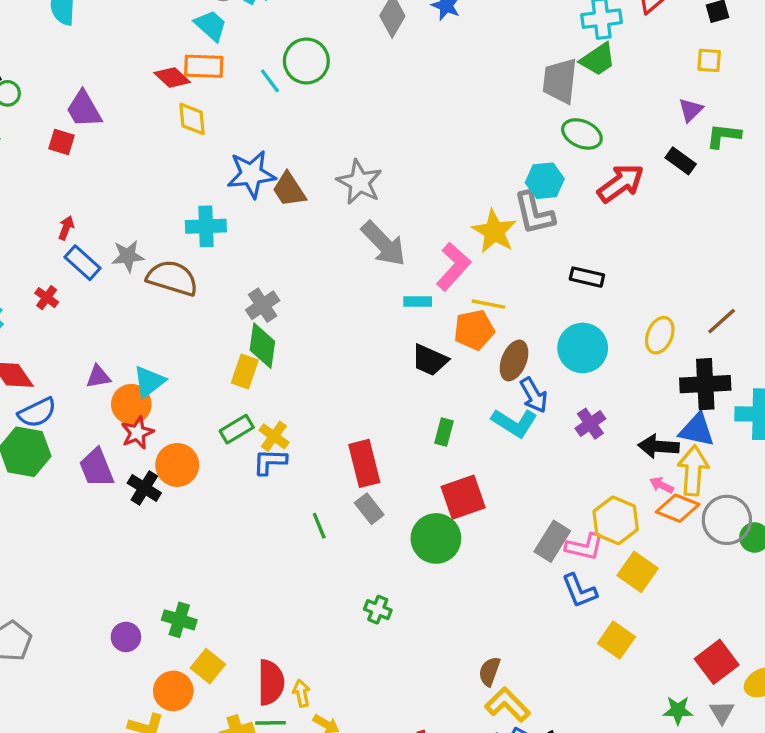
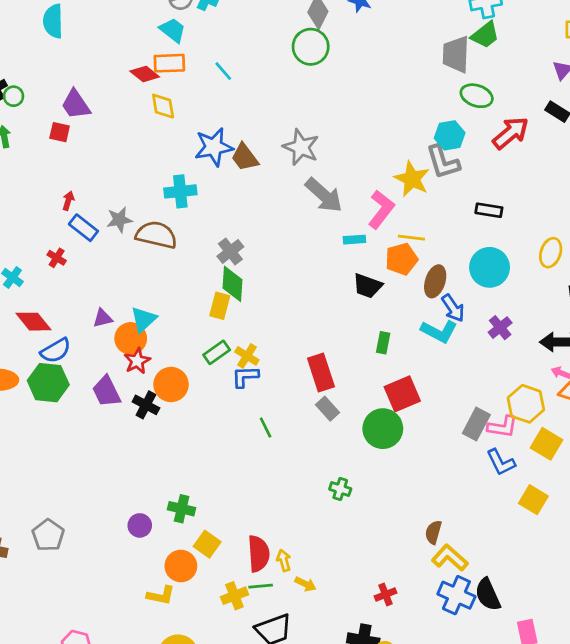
green circle: (306, 61) -> (311, 47), moved
green line: (319, 526) -> (266, 428), moved

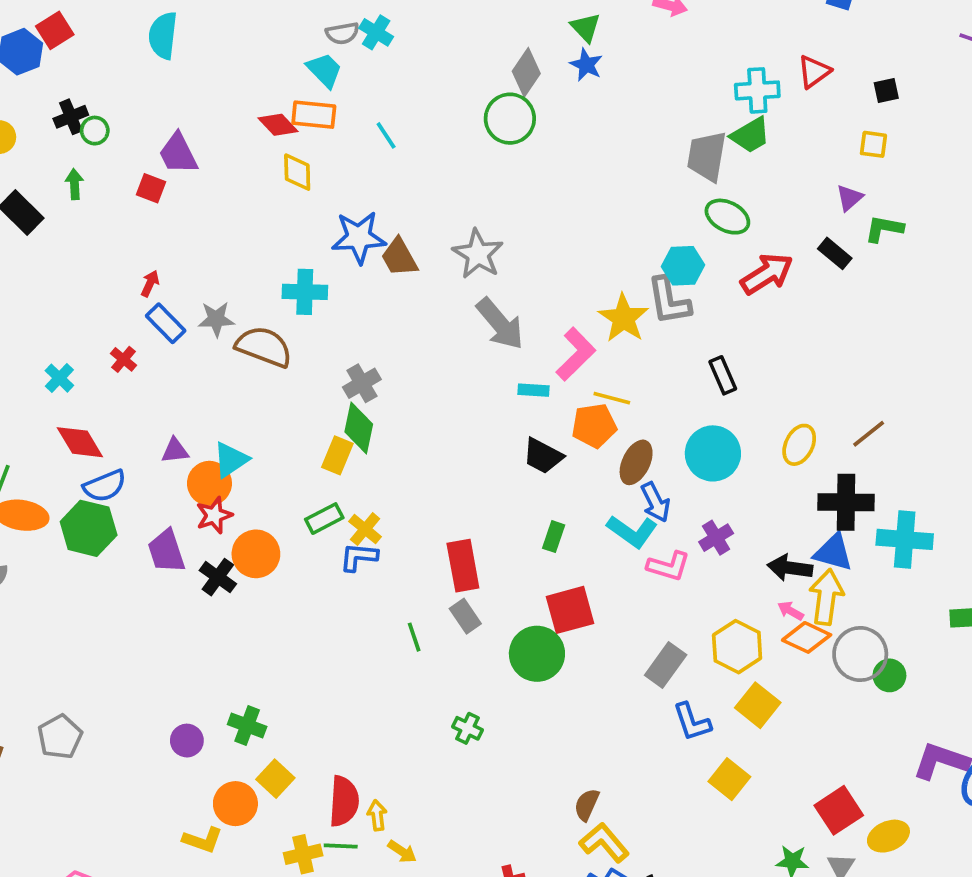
black rectangle: (489, 210) -> (723, 375), turned 50
pink L-shape: (502, 427) -> (668, 566), moved
green line: (266, 428) -> (414, 637), moved

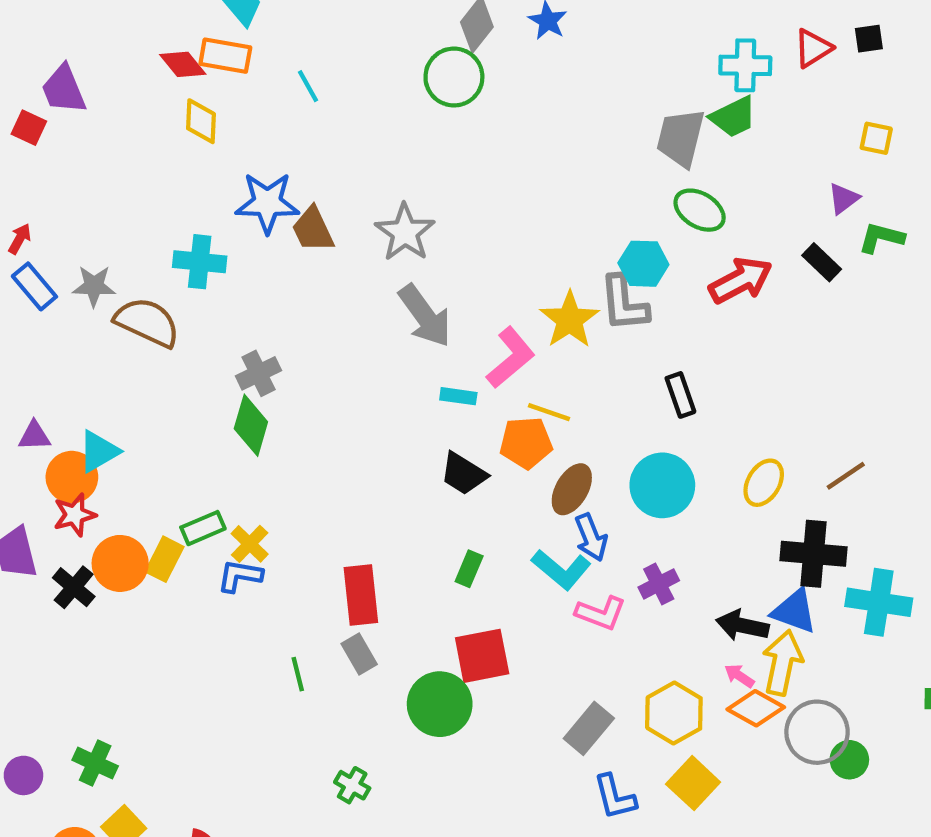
black square: (886, 91) -> (869, 39), moved
yellow rectangle: (337, 455) -> (165, 559), moved

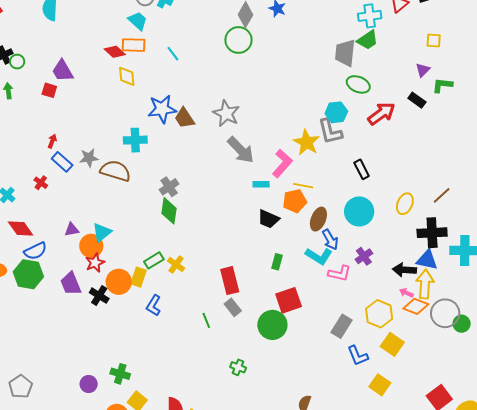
blue L-shape: (240, 576) -> (154, 305), moved, turned -60

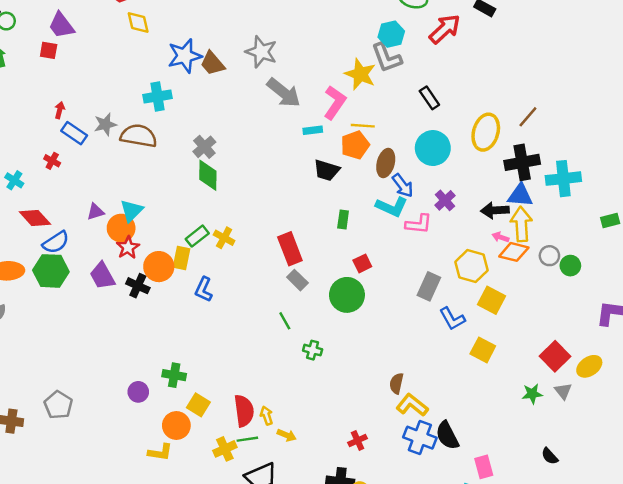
yellow ellipse: (405, 204) -> (486, 132), size x1.4
red square: (289, 300) -> (362, 263), size x0.6
gray circle: (445, 313) -> (549, 256), size x0.6
green line: (206, 320) -> (285, 321), moved

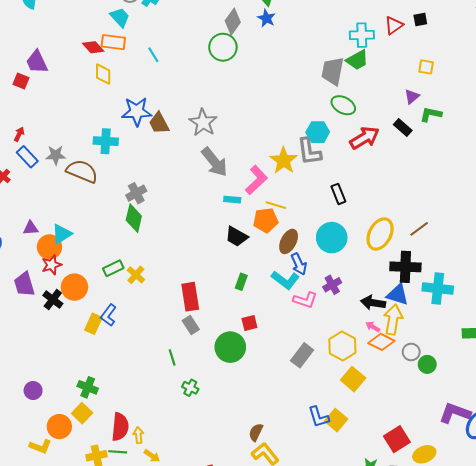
yellow rectangle: (182, 258) -> (93, 324), moved
blue L-shape: (452, 319) -> (319, 417), moved
green cross: (174, 375) -> (88, 387), moved

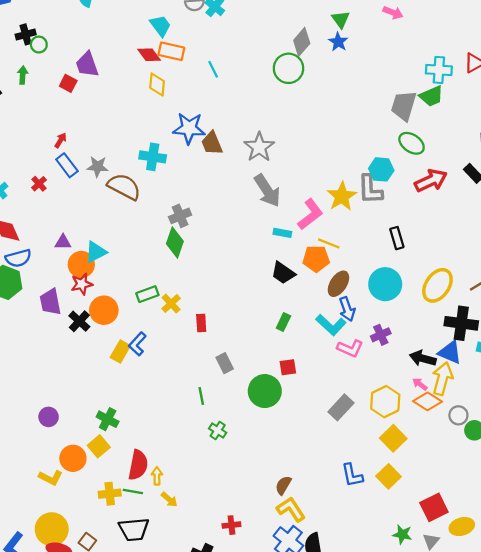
cyan trapezoid: (120, 17) -> (160, 26), moved
red rectangle: (190, 297) -> (201, 323), moved, size x0.6
yellow square: (336, 420) -> (389, 476), moved

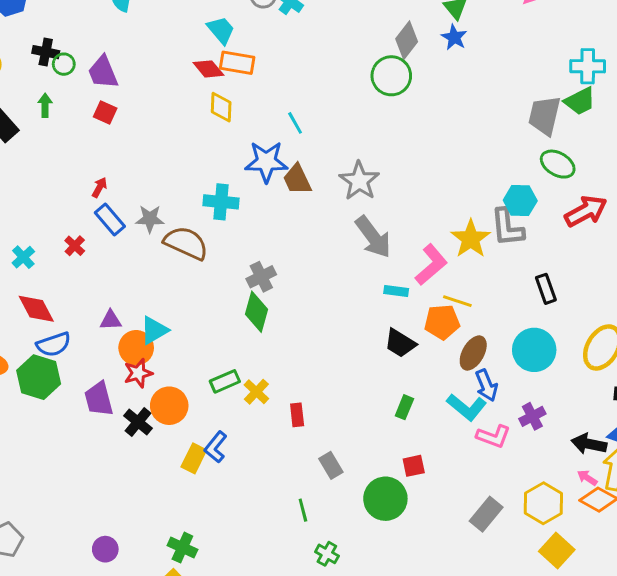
black cross: (26, 34) -> (46, 52), turned 30
purple trapezoid: (87, 65) -> (103, 72), moved
cyan line: (213, 69) -> (295, 123), moved

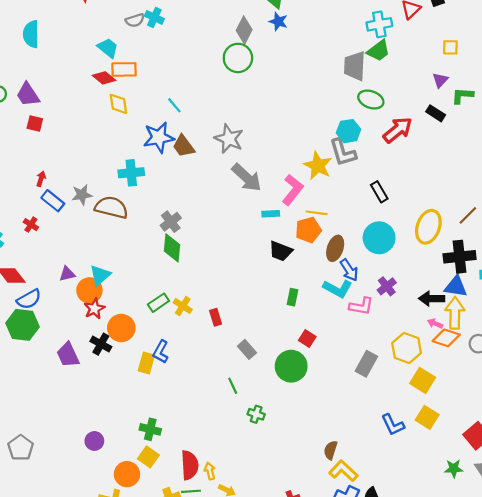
purple trapezoid: (99, 399) -> (68, 355), moved
red square: (414, 466) -> (307, 338), turned -35

